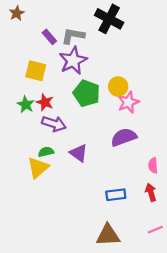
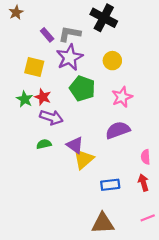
yellow circle: (118, 86) -> (112, 61), moved
yellow triangle: (38, 168) -> (83, 159), moved

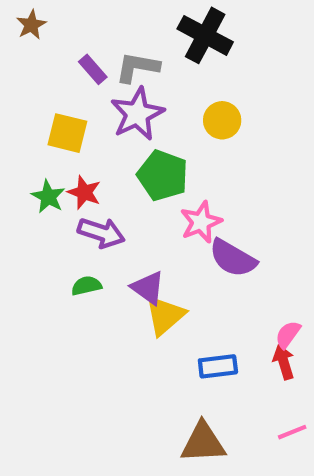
pink star: (122, 97) -> (201, 222), moved
purple semicircle: (118, 130) -> (233, 258), turned -130
pink semicircle: (146, 157) -> (288, 335), moved, turned 40

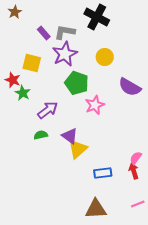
red star: (84, 192) -> (13, 80), moved
purple arrow: (101, 233) -> (48, 110), turned -55
purple semicircle: (233, 258) -> (130, 87), moved

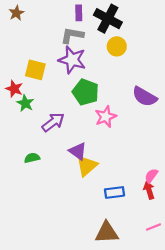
purple rectangle: (44, 33) -> (79, 13), moved, turned 40
purple star: (65, 54) -> (72, 60), turned -30
yellow circle: (105, 57) -> (117, 46), moved
green semicircle: (41, 135) -> (32, 158), moved

